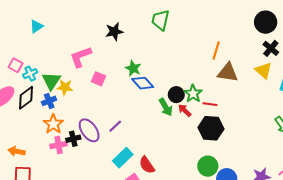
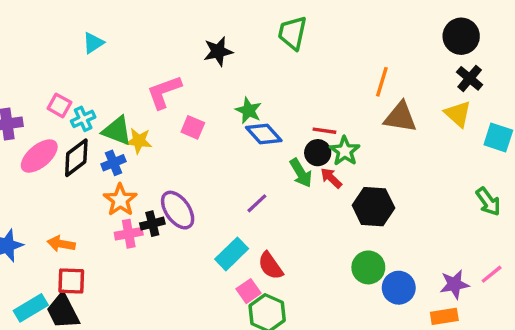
green triangle: (51, 81) -> (117, 131), turned -42
red line: (210, 104) -> (324, 131), moved
purple line: (115, 126) -> (257, 203), moved

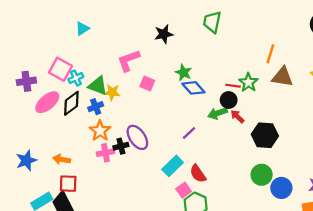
pink square: (59, 105) -> (60, 69), size x1.5
green star: (345, 151) -> (248, 82), moved
green arrow: (301, 173) -> (218, 113), turned 102

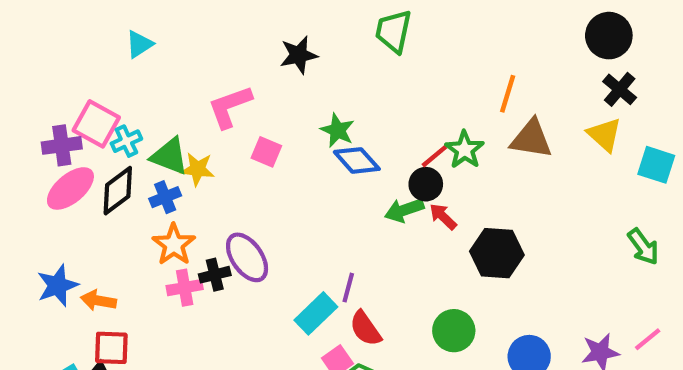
purple cross: (26, 81) -> (62, 145), moved
red line: (233, 86) -> (434, 156), turned -48
purple line: (189, 133) -> (348, 288), moved, turned -32
blue star: (26, 160) -> (57, 285), moved
green circle: (262, 175) -> (454, 331), moved

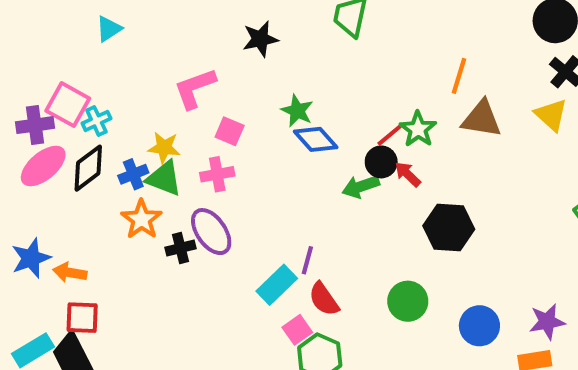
green triangle: (169, 156) -> (164, 178), moved
red arrow: (443, 216) -> (408, 174), moved
pink cross: (185, 288) -> (217, 174), moved

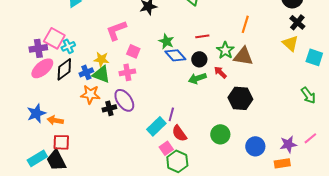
brown triangle: (482, 119) -> (243, 56), moved
red line: (389, 135) -> (202, 36), moved, turned 32
black circle: (381, 162) -> (199, 59), moved
orange star: (142, 219) -> (90, 94), turned -30

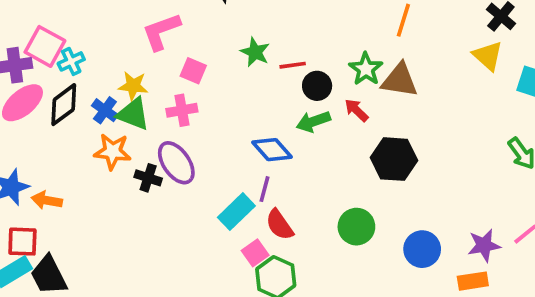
red line: (202, 36) -> (293, 65), moved
blue diamond: (175, 55) -> (272, 150), moved
blue cross: (86, 72) -> (105, 110), turned -32
black cross: (109, 108) -> (148, 178), turned 32
red square: (61, 142) -> (22, 242), moved

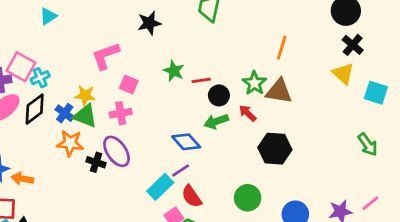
purple line: (264, 189) -> (181, 170), turned 42

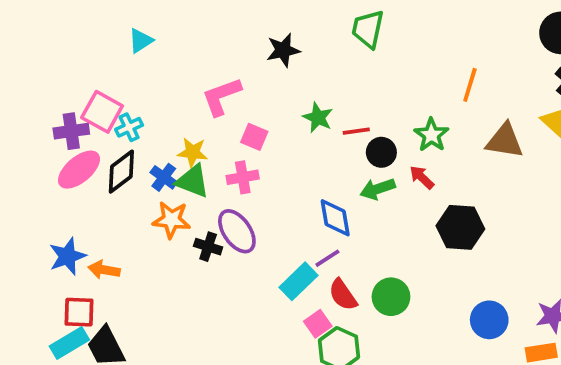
brown triangle: (279, 91) -> (505, 141), moved
blue diamond: (186, 142) -> (335, 218), turned 32
green circle: (248, 198) -> (391, 297), moved

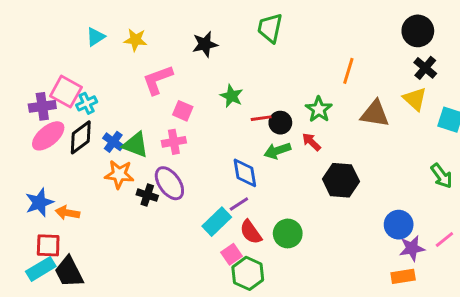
red line: (356, 131) -> (261, 118), moved
yellow star: (193, 152) -> (135, 40), moved
blue circle: (489, 320) -> (399, 225), moved

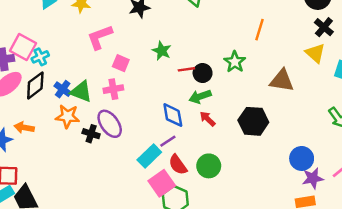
brown triangle: (375, 114) -> (282, 80), moved
red arrow: (311, 142) -> (207, 119), moved
orange arrow: (67, 213) -> (24, 127), moved
pink square: (232, 254) -> (162, 183), size x1.5

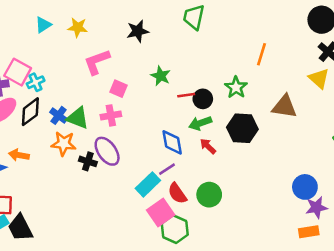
black hexagon: (253, 121) -> (242, 128), moved

